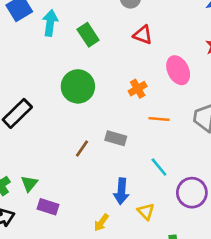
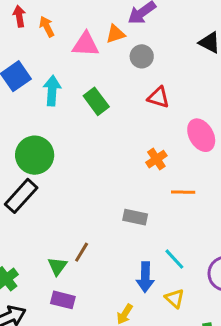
green circle: (78, 86) -> (35, 155), moved
brown line: (82, 149) -> (82, 252), moved
cyan line: (159, 167) -> (174, 259), moved
green triangle: (29, 184) -> (57, 266), moved

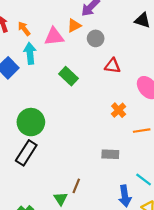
cyan arrow: (52, 91) -> (30, 53), moved

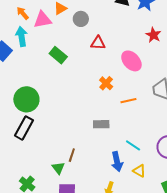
orange arrow: (24, 29) -> (23, 13), moved

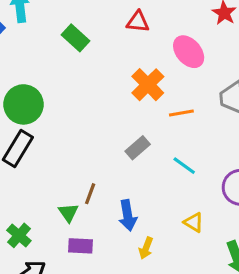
orange cross: (106, 83) -> (148, 85), size x1.5
gray rectangle: (101, 124) -> (138, 148), turned -42
cyan line: (133, 145) -> (184, 166), moved
blue arrow: (117, 162) -> (128, 215), moved

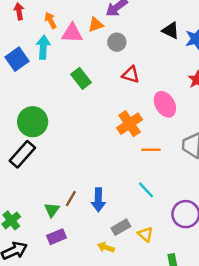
gray rectangle: (138, 148) -> (121, 227), moved
blue arrow: (128, 215) -> (98, 200), moved
purple rectangle: (80, 246) -> (57, 237), turned -36
yellow arrow: (146, 248) -> (106, 247), turned 77

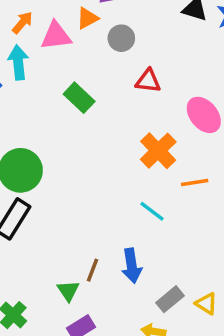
orange arrow: (51, 20) -> (22, 23), turned 77
cyan line: (146, 190) -> (152, 211), moved

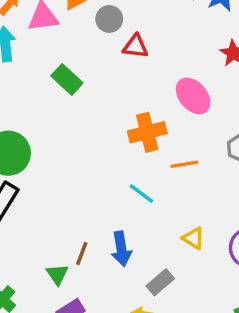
red triangle: (148, 81) -> (136, 46), moved
orange cross: (158, 151) -> (147, 132), turned 30
yellow triangle: (206, 304) -> (193, 238), moved

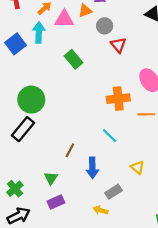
red triangle: (136, 46) -> (118, 45), turned 35
orange line: (184, 164) -> (146, 114), moved
brown line: (82, 253) -> (70, 150), moved

